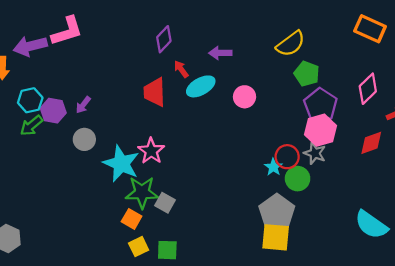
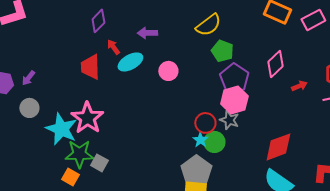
red diamond: (371, 143) -> (278, 147), moved, size x1.4
pink star: (151, 151) -> (87, 118), size x1.4
cyan star: (273, 167) -> (200, 140), moved

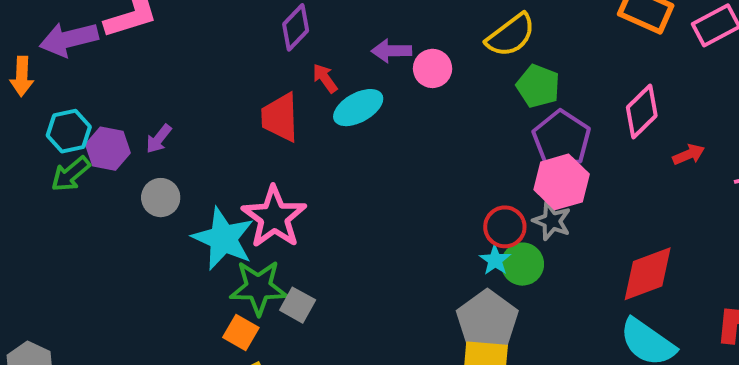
pink circle: (168, 71) -> (433, 68), moved

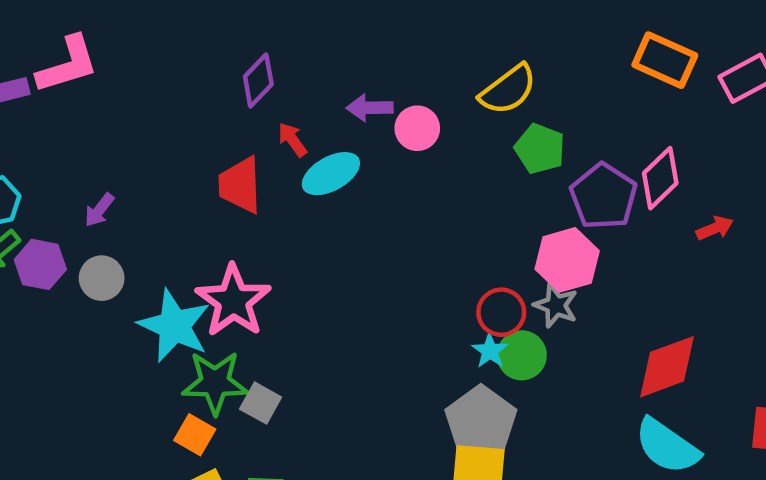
purple pentagon: (562, 139) -> (603, 196), moved
purple hexagon: (108, 149) -> (40, 264), moved

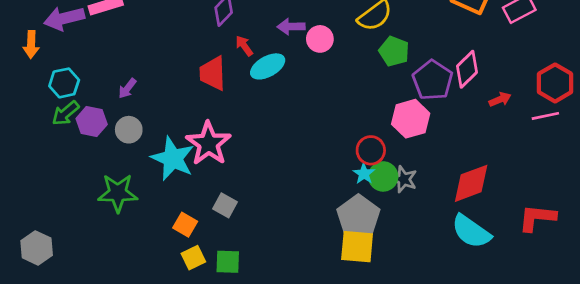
gray star: (556, 305) -> (404, 179), moved
green star: (215, 383) -> (118, 193), moved

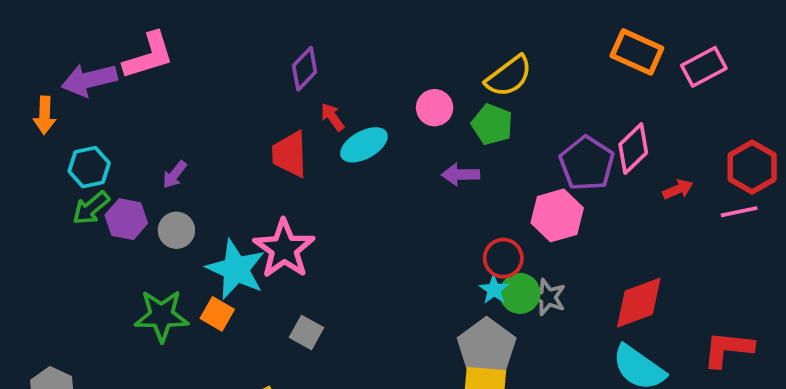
purple arrow: (291, 27) -> (461, 175), moved
green pentagon: (394, 51) -> (492, 124), moved
orange square: (185, 225) -> (217, 314), moved

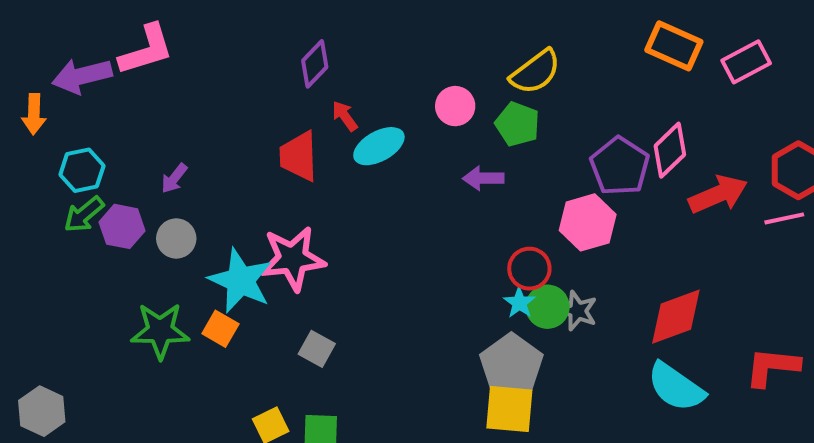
red arrow: (678, 189) -> (718, 194), size x1.8
pink star: (284, 249) -> (293, 259), turned 30

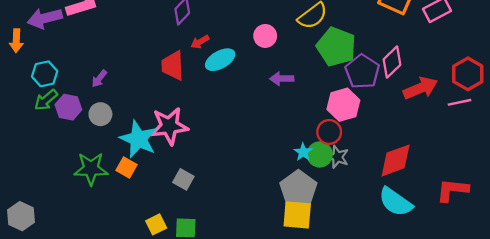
red arrow: (345, 116) -> (200, 42), turned -84
green pentagon: (517, 124) -> (336, 47), moved, size x1.5
red circle: (529, 269) -> (329, 132), moved

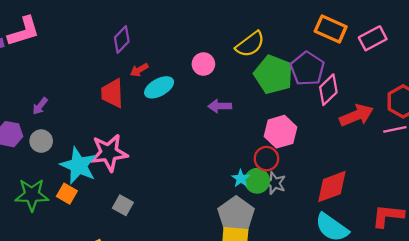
purple pentagon: (362, 72) -> (307, 69), moved

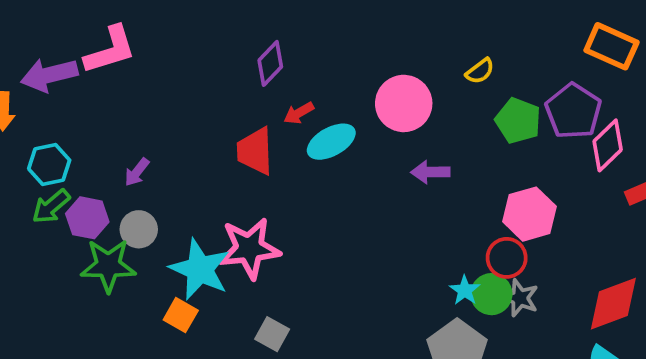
yellow semicircle: (250, 44) -> (480, 71), size x0.6
pink circle: (203, 64) -> (404, 103), size x1.5
green pentagon: (273, 75) -> (518, 121), size x0.7
green star: (32, 195) -> (108, 266), moved

